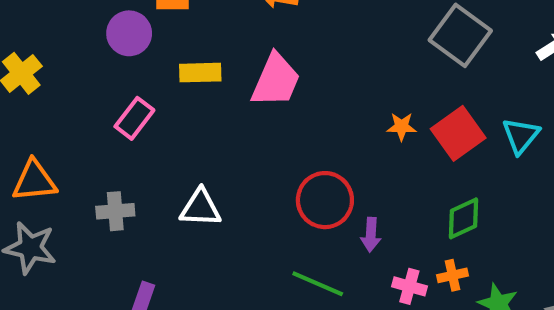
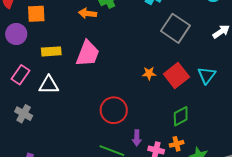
white triangle: (200, 208) -> (49, 85), moved
gray cross: (115, 211) -> (24, 114), moved, turned 36
purple arrow: (371, 235) -> (137, 138), moved

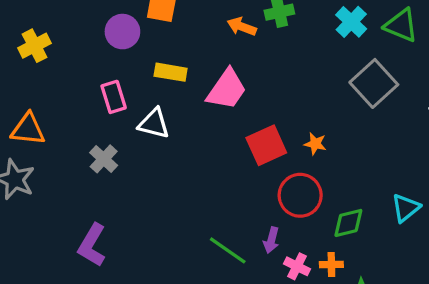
pink rectangle: (21, 75) -> (114, 97), turned -66
red square: (176, 75) -> (266, 145), moved
cyan triangle: (207, 75) -> (406, 208), moved
red circle: (114, 110) -> (300, 195), moved

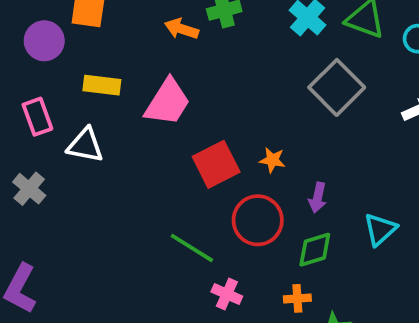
purple arrow: (271, 240) -> (318, 198), moved
green line: (228, 250) -> (192, 248), moved
pink cross: (297, 266) -> (227, 294), moved

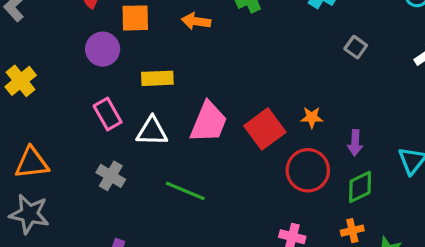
orange arrow: (182, 29) -> (196, 21), moved
gray square: (337, 87) -> (356, 47), size x0.5
pink trapezoid: (167, 102) -> (209, 122), moved
green line: (192, 248) -> (185, 191), moved

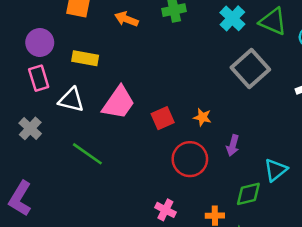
gray square: (356, 47) -> (250, 69), size x2.0
purple circle: (103, 49) -> (40, 43), moved
red square: (265, 129) -> (163, 118), size x0.7
green diamond: (360, 187) -> (248, 194), moved

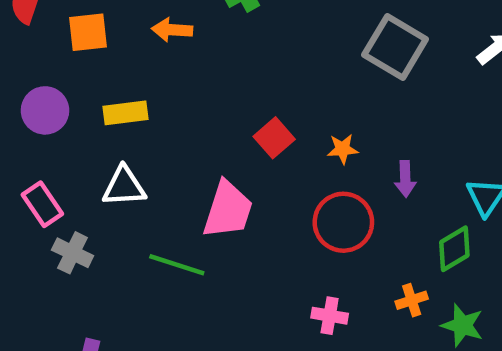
pink rectangle: (39, 78) -> (42, 204), moved
pink trapezoid: (119, 103) -> (228, 210), moved
red square: (163, 118) -> (274, 138), moved

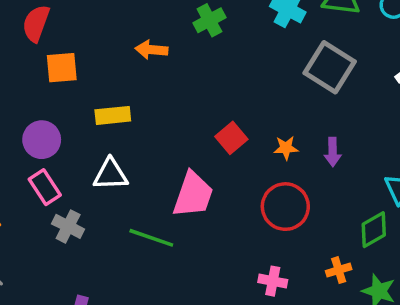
orange square: (88, 32) -> (62, 68), moved
purple circle: (45, 110) -> (42, 140), moved
purple arrow: (405, 179) -> (333, 152), moved

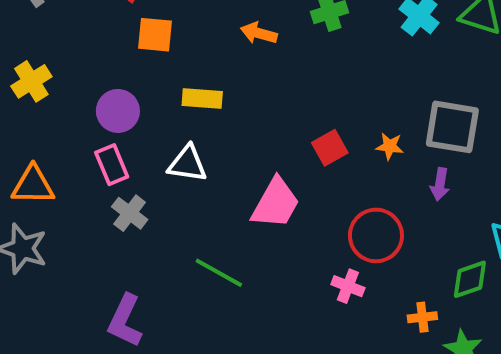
gray square: (330, 67) -> (452, 127), moved, turned -33
orange star: (286, 148) -> (390, 146), moved
green line: (151, 238) -> (219, 273), moved
pink cross: (273, 281) -> (348, 286), moved

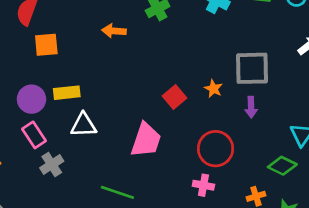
yellow rectangle: (202, 99) -> (67, 93), moved
orange star: (390, 146) -> (213, 89), turned 30
gray cross: (130, 213) -> (52, 164), turned 30
green diamond: (470, 279) -> (282, 166), turned 56

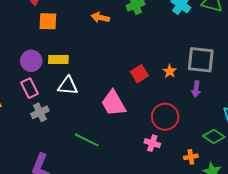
pink trapezoid: (146, 140) -> (113, 103), turned 124

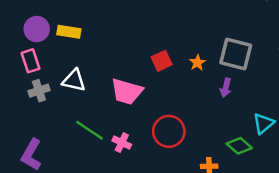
white triangle: (68, 86) -> (74, 80), moved
pink trapezoid: (113, 103) -> (127, 91), turned -52
red circle: (165, 117) -> (169, 131), moved
pink cross: (152, 143) -> (122, 143), moved

